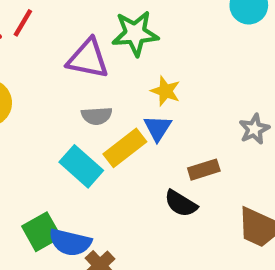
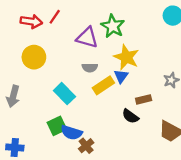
green star: (135, 33) -> (113, 26), turned 30
yellow star: (165, 91) -> (126, 57), size x1.6
cyan rectangle: (81, 166) -> (64, 94), moved

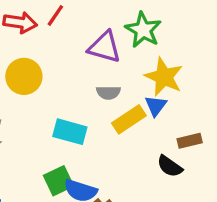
cyan rectangle: (64, 94) -> (70, 132), turned -30

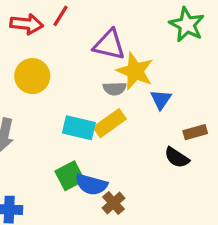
green star: (143, 30) -> (187, 25), moved
yellow star: (164, 77) -> (135, 71), moved
yellow rectangle: (129, 119) -> (110, 123), moved

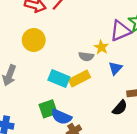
purple triangle: (109, 45) -> (120, 31), moved, turned -45
yellow star: (135, 71) -> (101, 47), size x0.6
black semicircle: (177, 158) -> (120, 108), turned -91

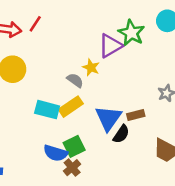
gray semicircle: (86, 56) -> (75, 80), turned -144
blue triangle: (115, 68) -> (108, 118), moved, size x1.6
green square: (48, 109) -> (74, 146), moved

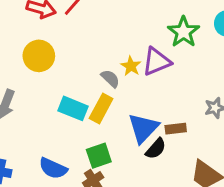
purple triangle: (110, 46) -> (157, 61), moved
yellow rectangle: (71, 107) -> (101, 109), turned -35
blue semicircle: (56, 153) -> (53, 168), moved

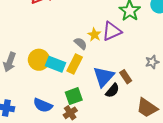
yellow circle: (39, 56) -> (39, 60), moved
brown rectangle: (176, 129) -> (126, 77), turned 64

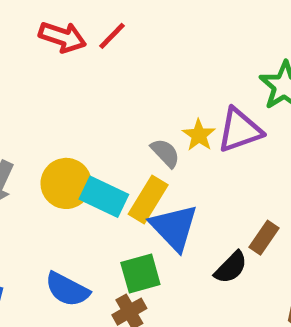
blue triangle: (104, 77) -> (174, 227), moved, turned -30
brown rectangle: (126, 77) -> (264, 238), turned 64

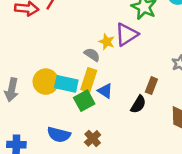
blue triangle: (174, 227) -> (105, 91), size x0.6
green square: (140, 273) -> (84, 101), moved

